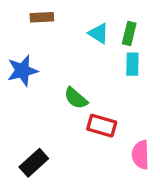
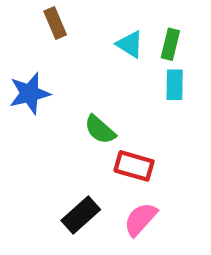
brown rectangle: (42, 17) -> (55, 23), turned 70
pink semicircle: (140, 155) -> (141, 219), moved, turned 44
black rectangle: (34, 163) -> (81, 215), moved

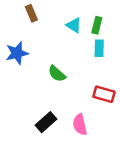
red rectangle: (134, 166) -> (104, 94), moved
pink semicircle: (141, 219) -> (80, 125), turned -55

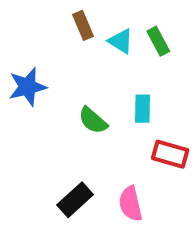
brown rectangle: (31, 13) -> (83, 25), moved
green rectangle: (97, 25) -> (158, 41), turned -42
cyan rectangle: (99, 48) -> (142, 109), moved

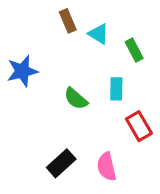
green rectangle: (158, 41) -> (134, 50), moved
red rectangle: (170, 154) -> (139, 126), turned 44

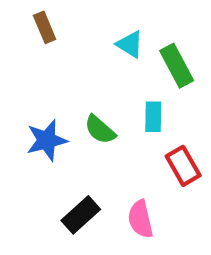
brown rectangle: (68, 21) -> (45, 27), moved
green rectangle: (134, 50) -> (177, 66), size x1.4
blue star: (22, 71) -> (47, 140), moved

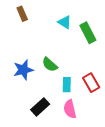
cyan rectangle: (153, 117) -> (67, 85), moved

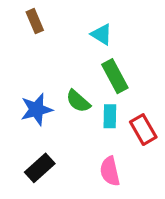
green rectangle: (88, 33) -> (115, 76), moved
cyan rectangle: (67, 85) -> (110, 116), moved
black rectangle: (40, 107) -> (40, 168), moved

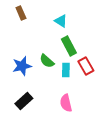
red rectangle: (143, 130) -> (86, 66), moved

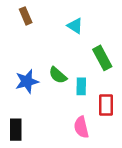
green rectangle: (69, 46) -> (102, 58), moved
red rectangle: (86, 66) -> (106, 105), moved, turned 30
black rectangle: (24, 101) -> (16, 130), moved, turned -48

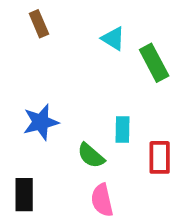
green rectangle: (102, 58) -> (154, 63), moved
green semicircle: (58, 75) -> (91, 156), moved
pink semicircle: (81, 127) -> (102, 200), moved

